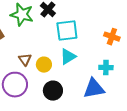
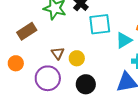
cyan triangle: (68, 57) -> (124, 40), moved

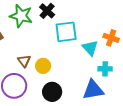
cyan triangle: (124, 40) -> (90, 48), turned -42

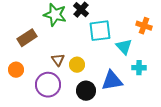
orange cross: (111, 38) -> (144, 26), moved
blue triangle: (93, 90) -> (112, 81), moved

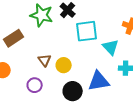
purple circle: (48, 85) -> (35, 85), size x0.6

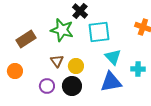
green star: (42, 15) -> (62, 30), moved
cyan triangle: (111, 47) -> (113, 57), moved
black circle: (73, 91) -> (72, 86), moved

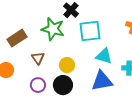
cyan triangle: (113, 57) -> (104, 56), turned -30
brown triangle: (57, 61) -> (38, 58), moved

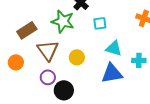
cyan square: (90, 31) -> (100, 23), size x0.6
brown triangle: (38, 58) -> (48, 50), size x1.6
black circle: (63, 85) -> (64, 90), moved

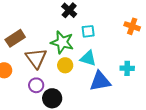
green star: (63, 21) -> (62, 42), moved
cyan triangle: (114, 48) -> (88, 58), moved

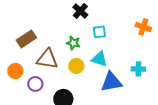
green star: (62, 42) -> (73, 43), size x0.6
brown triangle: (36, 58) -> (47, 59), turned -45
purple circle: (36, 85) -> (35, 84), moved

